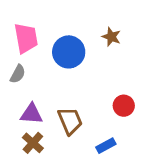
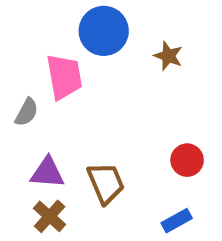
pink trapezoid: (26, 38) -> (64, 77), moved
blue circle: (69, 52) -> (104, 31), moved
blue rectangle: (106, 146) -> (177, 221), moved

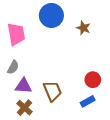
pink trapezoid: (64, 77) -> (16, 34), moved
gray semicircle: (27, 112) -> (13, 67), moved
blue rectangle: (177, 221) -> (88, 101), moved

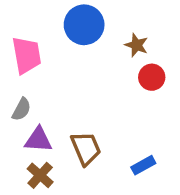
red circle: (93, 80) -> (152, 77), moved

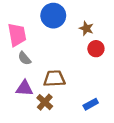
gray semicircle: (22, 109) -> (24, 58), moved, turned 112
brown trapezoid: (86, 148) -> (54, 79), moved, turned -70
brown cross: (40, 175) -> (45, 102), moved

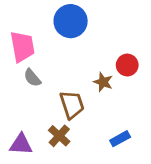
brown star: (86, 28) -> (103, 82), moved
brown trapezoid: (54, 79) -> (72, 105), turned 75
purple triangle: (24, 88) -> (21, 144), moved

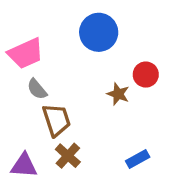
blue circle: (71, 21) -> (99, 32), moved
pink trapezoid: (22, 47) -> (26, 53), turned 76
brown trapezoid: (72, 105) -> (56, 120), moved

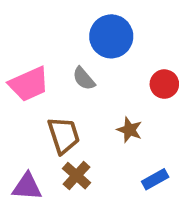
pink trapezoid: (26, 53) -> (29, 84), moved
gray semicircle: (37, 89) -> (84, 79), moved
brown star: (118, 94) -> (130, 130), moved

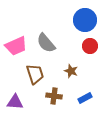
blue circle: (111, 36) -> (85, 20), moved
gray semicircle: (84, 79) -> (46, 43), size x1.5
brown cross: (76, 176) -> (54, 96), moved, turned -35

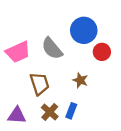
blue circle: (85, 20) -> (84, 30), moved
brown cross: (54, 96) -> (50, 112), moved, turned 35
blue rectangle: (85, 98) -> (71, 111), moved, turned -40

